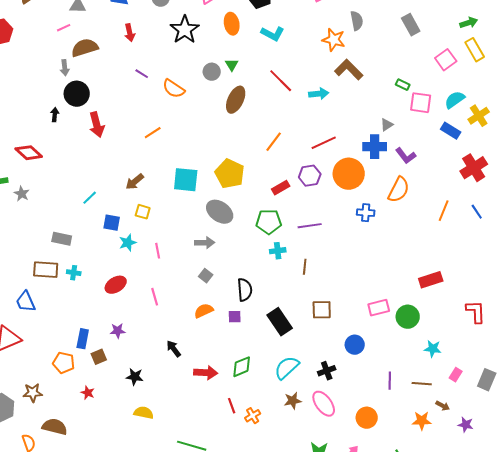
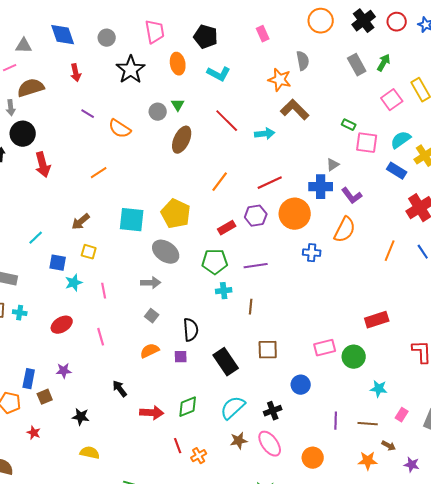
green arrow: (469, 23) -> (384, 63), moved, turned -42

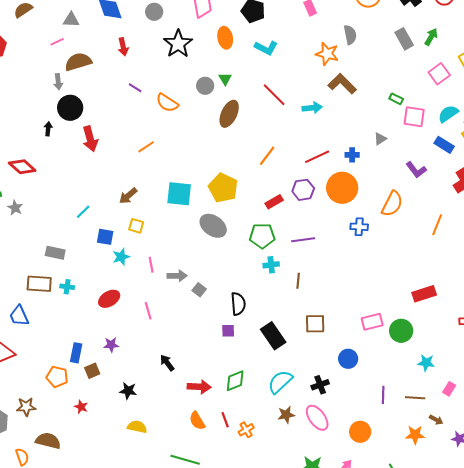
blue cross: (321, 187) -> (352, 155), moved, size x0.6
purple L-shape: (352, 196) -> (416, 170), moved
gray arrow: (151, 283) -> (177, 276), moved
orange semicircle: (150, 351) -> (197, 421), moved, turned -96

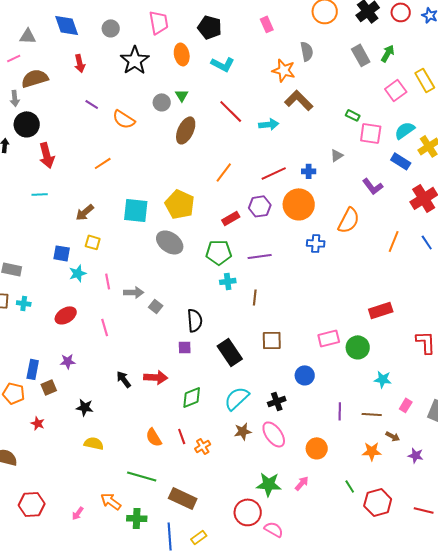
cyan line: (83, 212) -> (40, 194), moved, turned 42
red arrow: (199, 387) -> (156, 377), moved

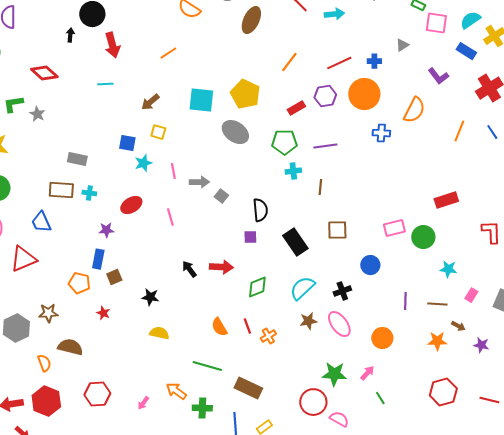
purple star: (68, 361) -> (106, 230), moved
green line: (350, 486) -> (380, 398), moved

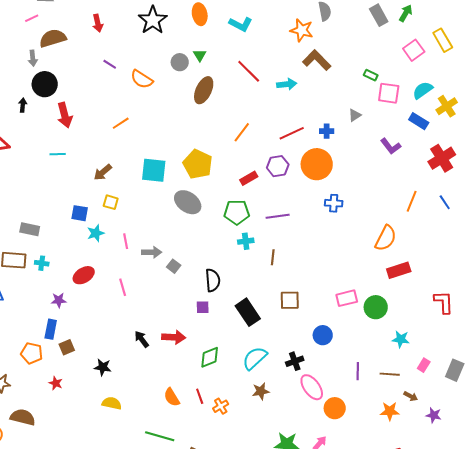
orange semicircle: (414, 110) -> (386, 238), moved
pink ellipse: (339, 324) -> (312, 387), moved

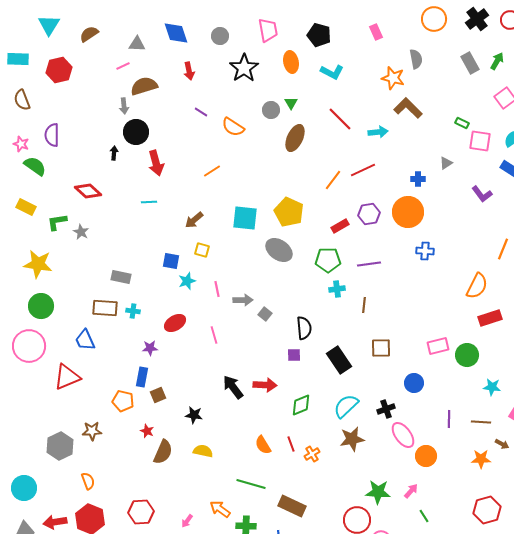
red line: (292, 133) -> (363, 170), moved
black arrow: (142, 339) -> (233, 387), size x1.4
brown star: (261, 391) -> (352, 439), size x1.4
brown semicircle: (23, 417) -> (163, 452), moved, turned 100

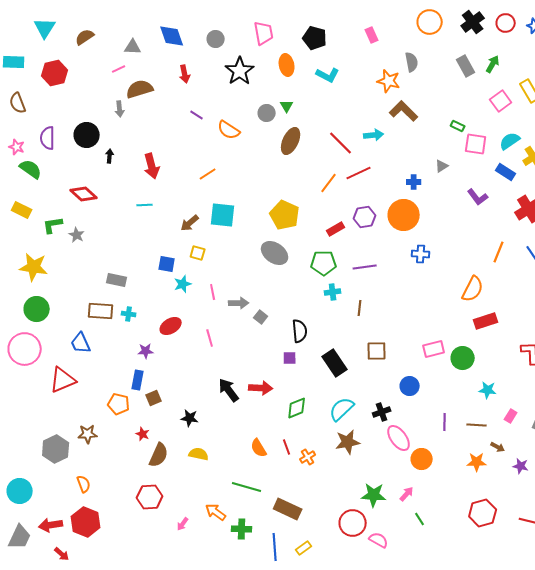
red line: (340, 119) -> (341, 143), moved
black circle: (136, 132) -> (87, 135), moved
cyan square: (245, 218) -> (223, 215), moved
red hexagon: (141, 512) -> (150, 497), moved

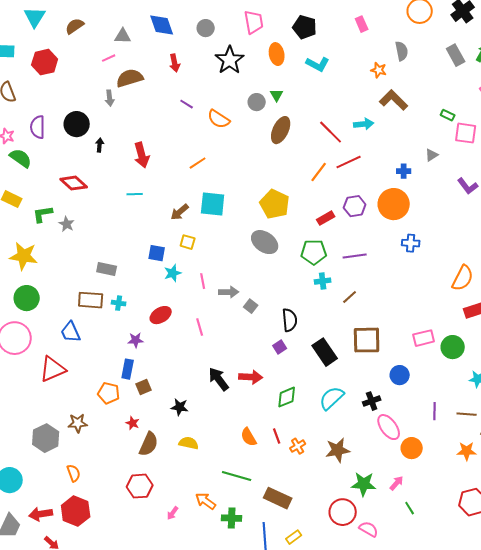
orange star: (389, 81) -> (379, 70), size x0.7
brown line: (360, 308) -> (350, 297), turned 42
brown square: (377, 351) -> (367, 340), size x1.4
purple square: (290, 358) -> (280, 347), turned -32
brown star: (348, 442) -> (338, 450), moved

